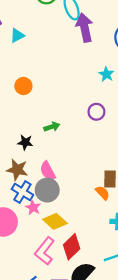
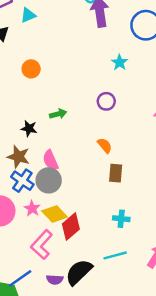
orange semicircle: (102, 193) -> (105, 145), moved
pink star: (33, 207) -> (32, 208), moved
red diamond: (72, 247) -> (71, 226), moved

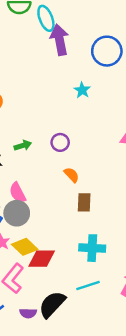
purple circle: (106, 101) -> (60, 142), moved
cyan cross: (121, 219) -> (92, 248), size x1.5
red diamond: (71, 226) -> (42, 259), turned 44

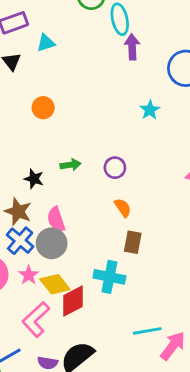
purple arrow: (60, 40) -> (132, 47), size x0.7
cyan cross: (92, 248) -> (109, 277), moved
red diamond: (42, 259) -> (73, 301), turned -36
cyan line: (88, 286) -> (147, 331), moved

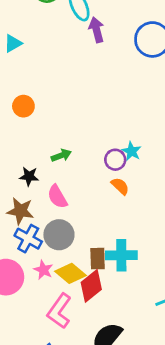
cyan star: (150, 110) -> (132, 151), moved
purple circle: (115, 168) -> (115, 160), moved
pink semicircle: (56, 219) -> (57, 197), moved
brown rectangle: (133, 242) -> (98, 259), moved

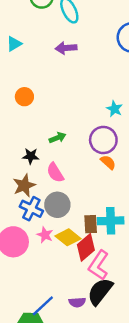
purple arrow: (97, 30) -> (66, 48), moved, turned -78
cyan star: (132, 151) -> (114, 109), moved
purple circle: (115, 160) -> (103, 140), size x1.5
brown star: (20, 211) -> (24, 185), turned -30
pink L-shape: (59, 311) -> (99, 265), moved

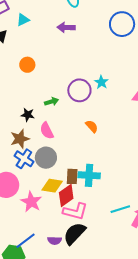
purple circle: (103, 140) -> (79, 90), moved
pink star: (45, 235) -> (31, 202), moved, size x1.5
yellow diamond: (68, 237) -> (52, 186), turned -35
pink L-shape: (99, 265) -> (75, 211), turned -115

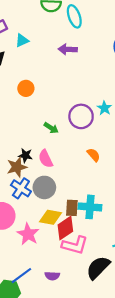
green arrow: (52, 102) -> (51, 128), turned 48
black star: (28, 115) -> (25, 155), moved
black semicircle: (74, 233) -> (98, 268), moved

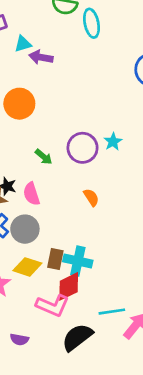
purple arrow: (68, 49) -> (41, 57), moved
orange circle: (26, 88) -> (19, 104), size x1.5
red diamond: (65, 228) -> (69, 286), moved

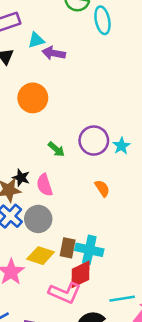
cyan star: (113, 142) -> (121, 146), moved

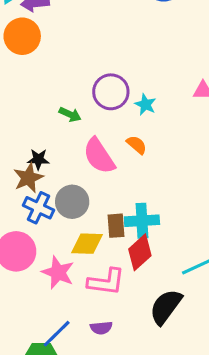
orange circle: (33, 98) -> (22, 36), moved
cyan star: (121, 146) -> (145, 104), moved
pink semicircle: (45, 185) -> (99, 156), moved, size x1.4
pink L-shape: (65, 293) -> (106, 282), moved

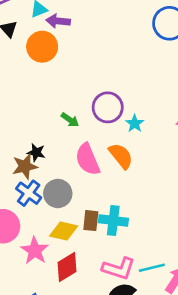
orange semicircle: (137, 145) -> (121, 156), size x1.5
red diamond: (140, 252) -> (67, 267), moved
pink L-shape: (106, 282) -> (119, 269), moved

